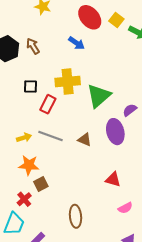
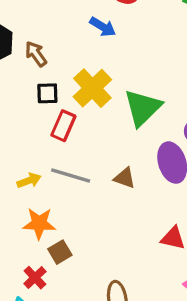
brown arrow: (33, 46) -> (36, 54), moved
yellow cross: (68, 81) -> (92, 88), turned -35
black square: (31, 86) -> (47, 93), moved

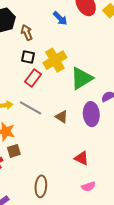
blue arrow: (103, 27) -> (60, 18), moved

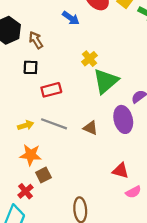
black square: (28, 57) -> (31, 67), moved
yellow cross: (55, 60) -> (89, 59), moved, size x0.6
red rectangle: (33, 78) -> (51, 90), turned 48
pink semicircle: (88, 186) -> (133, 192), moved

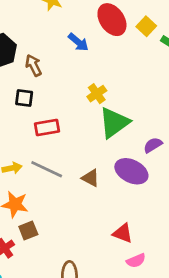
purple ellipse: (123, 119) -> (131, 171), turned -55

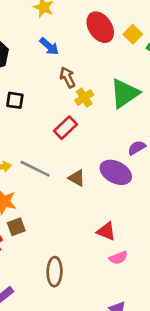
blue arrow: (78, 42) -> (49, 46), moved
brown arrow: (33, 65) -> (68, 77), moved
green triangle: (114, 123) -> (125, 93), moved
red rectangle: (47, 128) -> (65, 128), moved, turned -35

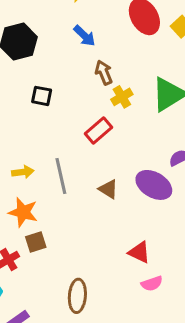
gray line: (35, 169) -> (61, 176), turned 48

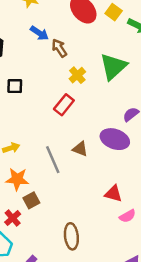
brown arrow: (104, 73) -> (59, 48), moved
gray line: (61, 176) -> (53, 160), moved

